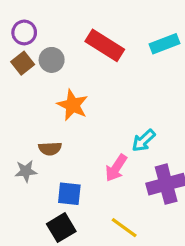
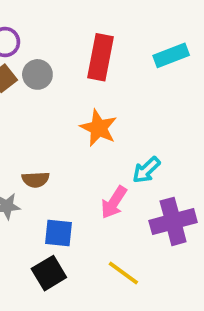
red rectangle: (105, 45) -> (100, 57), turned 69
orange star: (73, 105) -> (99, 128), moved

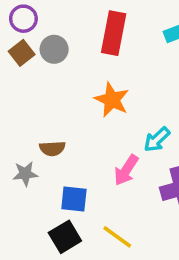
yellow line: (123, 273) -> (117, 237), moved

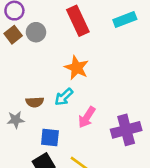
red rectangle: (114, 33) -> (78, 21), turned -36
cyan arrow: (157, 139) -> (64, 97), moved

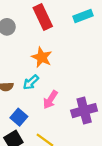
blue square: (50, 138) -> (19, 117), turned 35

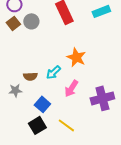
orange star: (42, 57) -> (76, 57), moved

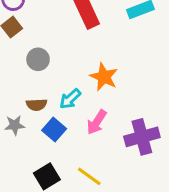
gray circle: (31, 21) -> (38, 59), moved
blue square: (42, 104) -> (54, 130), moved

